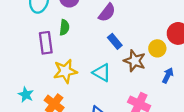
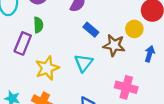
purple rectangle: (46, 43) -> (23, 43), turned 40
cyan triangle: (102, 73) -> (84, 63), turned 48

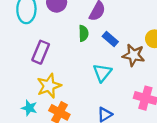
green semicircle: (38, 25) -> (83, 33), moved
yellow star: (47, 68) -> (49, 86), moved

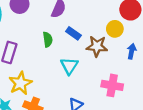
green semicircle: (83, 33) -> (48, 39), moved

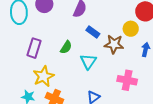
green semicircle: (48, 39) -> (66, 47), moved, turned 40

